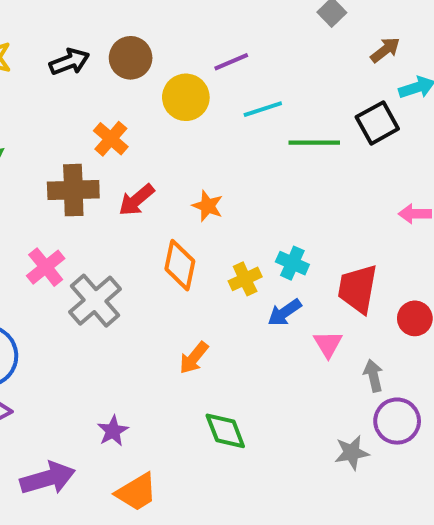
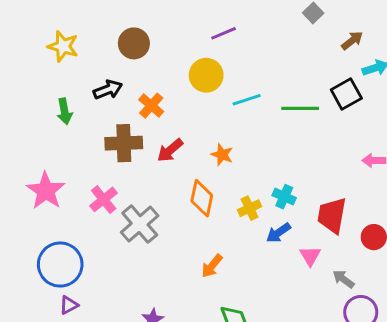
brown circle: (131, 58) -> (134, 43), moved
black arrow: (69, 62) -> (108, 90), moved
purple line: (231, 62) -> (223, 33), moved
cyan line: (263, 109) -> (247, 100), moved
gray arrow: (373, 376) -> (343, 279), turned -40

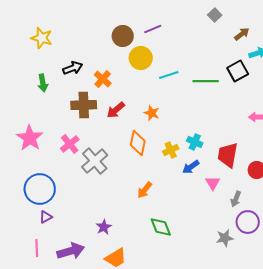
brown circle: (134, 43) -> (123, 36), moved
gray arrow: (343, 279) -> (236, 199), turned -105

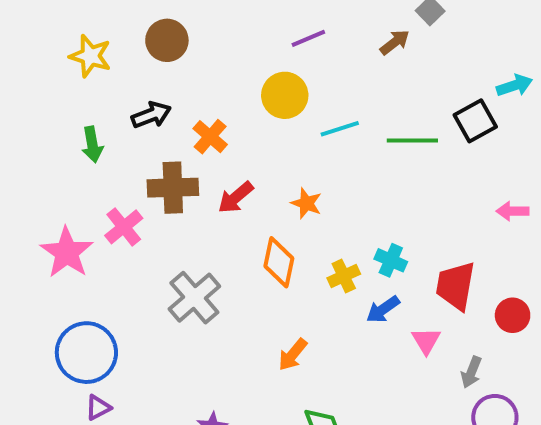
brown arrow: (242, 34) -> (395, 42), moved
brown circle: (123, 36) -> (167, 40), moved
pink cross: (70, 144) -> (124, 227), moved

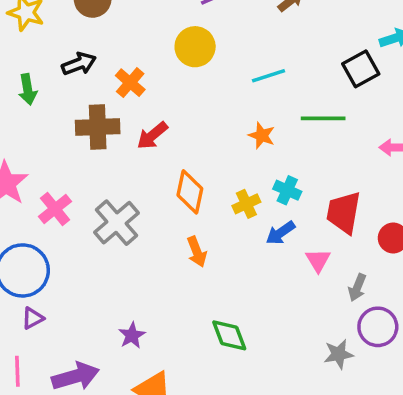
cyan line: (340, 129) -> (269, 76), moved
green line: (412, 140) -> (323, 118), moved
orange star: (306, 203) -> (262, 136), moved
pink cross: (124, 227) -> (55, 209), moved
orange arrow: (293, 355) -> (197, 252), moved, turned -60

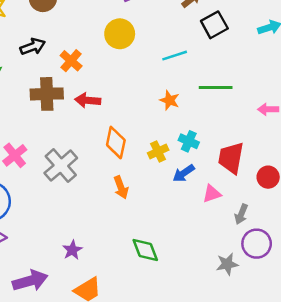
black square: (361, 69) -> (214, 25), moved
red arrow: (152, 136) -> (88, 100), turned 45
pink triangle: (318, 260) -> (212, 194), turned 42

